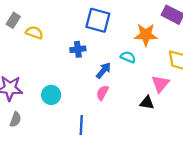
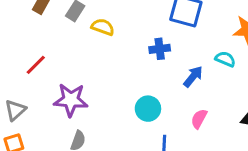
pink semicircle: (102, 93) -> (199, 119), moved
cyan circle: (51, 95) -> (148, 109), moved

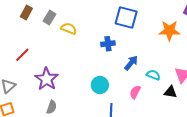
cyan semicircle: (225, 59) -> (153, 75), moved
purple star: (71, 100) -> (46, 79), turned 30

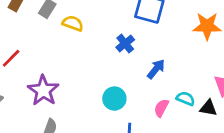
blue cross: (108, 44) -> (125, 43), turned -32
cyan semicircle: (153, 75) -> (186, 99), moved

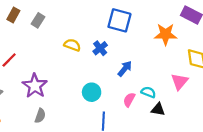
yellow semicircle: (73, 23) -> (72, 45), moved
black triangle: (208, 108) -> (158, 109), moved

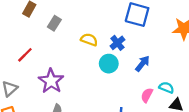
gray rectangle: (38, 20) -> (54, 23), moved
cyan circle: (92, 92) -> (109, 64), moved

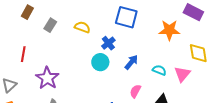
yellow semicircle: (89, 40) -> (82, 27), moved
red line: (25, 55) -> (23, 54), turned -35
cyan semicircle: (166, 88) -> (159, 70), moved

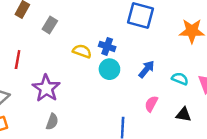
yellow semicircle: (82, 27) -> (82, 51), moved
blue cross: (108, 43) -> (107, 46), moved, turned -32

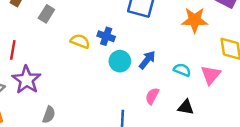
cyan circle: (109, 69) -> (120, 61), moved
purple star: (46, 88) -> (26, 80), moved

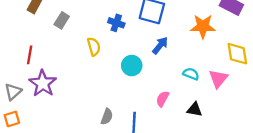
blue cross: (106, 36) -> (116, 23), moved
yellow semicircle: (80, 41) -> (94, 47), turned 54
blue arrow: (147, 60) -> (160, 45), moved
gray semicircle: (49, 115) -> (107, 117), moved

